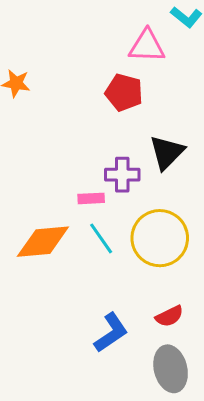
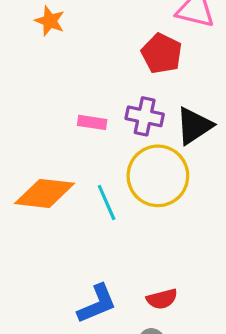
purple cross: (122, 175) -> (145, 116), moved
pink rectangle: (91, 198) -> (92, 122), moved
yellow circle: (160, 238) -> (158, 176), moved

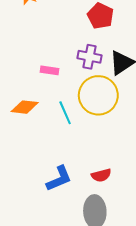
pink rectangle: (92, 122) -> (49, 70), moved
orange diamond: (44, 193) -> (25, 107), size x0.7

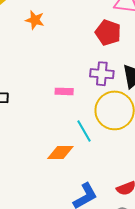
orange diamond: (25, 107) -> (60, 153), moved

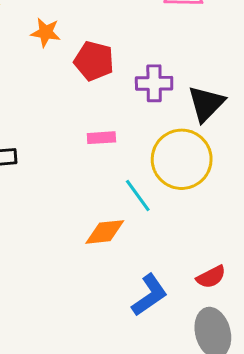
red pentagon: (108, 33) -> (94, 61), moved
purple cross: (102, 74) -> (154, 83), moved

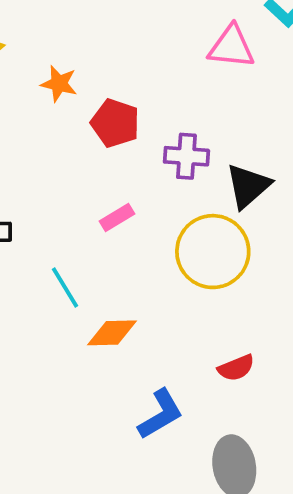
pink rectangle: (101, 138) -> (117, 217), turned -32
cyan line: (138, 195) -> (65, 287), moved
red semicircle: (211, 277) -> (236, 368), moved

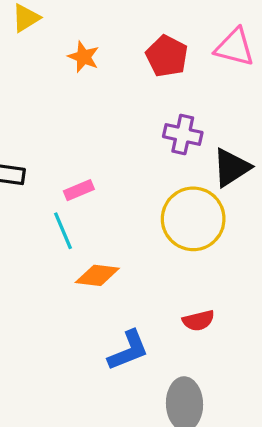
red pentagon: (115, 123) -> (167, 56), moved
pink rectangle: (117, 217) -> (79, 190), moved

